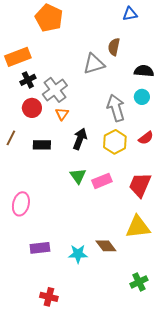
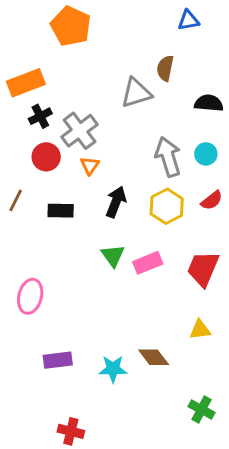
cyan circle: (142, 97) -> (206, 154), moved
yellow triangle: (138, 227) -> (200, 330), size x0.6
green cross: (139, 282) -> (202, 410), turned -36

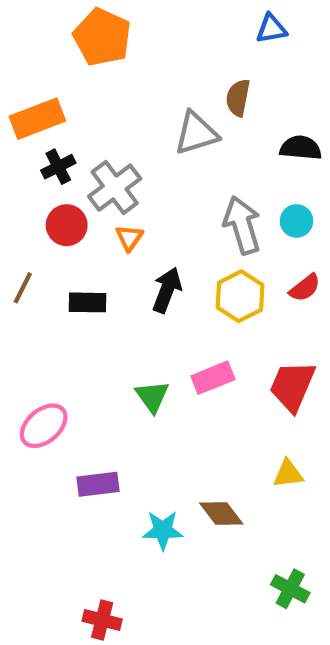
green triangle: (113, 256) -> (152, 396), moved
pink ellipse: (30, 296) -> (44, 426), turned 36
purple rectangle: (58, 360) -> (98, 484), moved

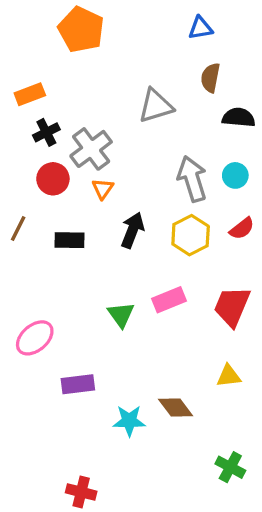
blue triangle: (271, 29) -> (200, 28), moved
brown semicircle: (238, 98) -> (210, 78), moved
orange rectangle: (37, 119) -> (30, 94), size x0.7

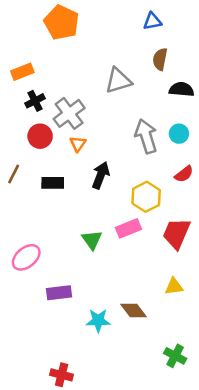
yellow hexagon: (191, 235) -> (146, 197), moved

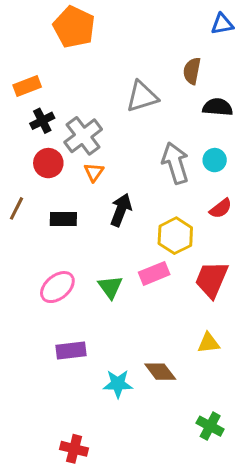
blue triangle: (152, 21) -> (222, 24), moved
pink ellipse: (26, 257) -> (57, 287), moved

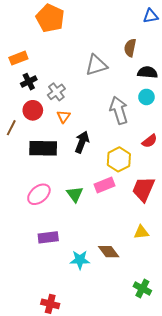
gray cross: (83, 136) -> (56, 92), size x0.7
cyan circle: (215, 160) -> (146, 97), moved
brown line: (17, 208) -> (11, 128), moved
black rectangle: (63, 219) -> (43, 148), size x1.5

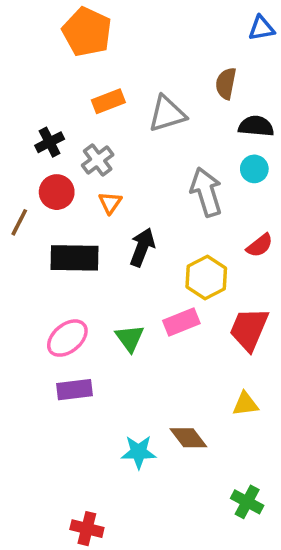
orange rectangle: (18, 58) -> (108, 101), moved
purple rectangle: (48, 237) -> (74, 390), moved

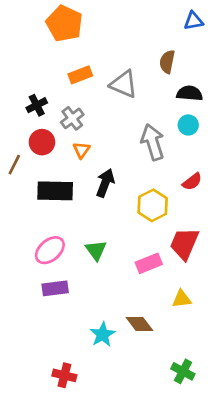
gray triangle: (167, 114) -> (124, 84), turned 40
pink rectangle: (181, 322) -> (149, 263), moved
cyan star: (139, 452) -> (103, 334), turned -30
red cross: (87, 529) -> (64, 375), moved

